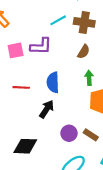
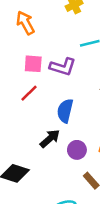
red line: (21, 87) -> (29, 93), moved, turned -63
purple circle: (69, 133) -> (77, 150), moved

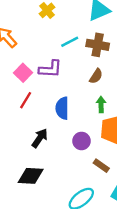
pink square: (33, 64) -> (23, 73), turned -36
black arrow: (50, 139) -> (40, 138), moved

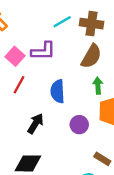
brown semicircle: (96, 76) -> (91, 56), size x1.5
brown rectangle: (101, 166) -> (102, 159), moved

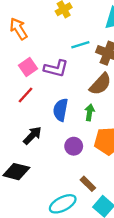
green arrow: (98, 86) -> (90, 112), moved

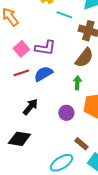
cyan line: (80, 45) -> (64, 15), moved, turned 42
red line: (25, 95) -> (21, 73), turned 35
blue semicircle: (61, 110) -> (43, 74), moved, turned 54

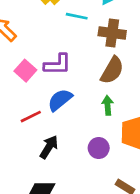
red line: (21, 73) -> (31, 117), moved

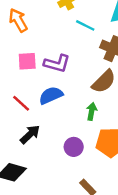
pink square: (25, 71) -> (27, 61), turned 30
red line: (31, 117) -> (21, 103), turned 54

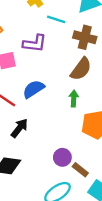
purple L-shape: (57, 64) -> (35, 43), moved
purple circle: (74, 147) -> (62, 157), moved

